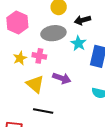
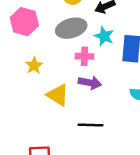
pink cross: (39, 56) -> (84, 56), moved
black line: (43, 111) -> (91, 125), moved

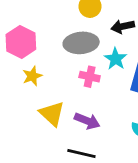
pink hexagon: (24, 22) -> (21, 42), moved
purple arrow: (90, 83) -> (87, 121), moved

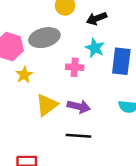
gray ellipse: (81, 43) -> (44, 38), moved
yellow triangle: (52, 114) -> (47, 105), turned 50

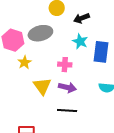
pink cross: (75, 67) -> (65, 65), moved
yellow triangle: (47, 105) -> (42, 86), turned -30

